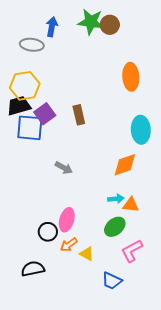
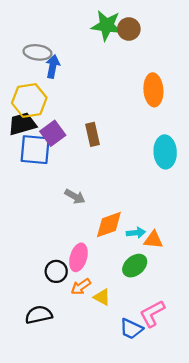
blue arrow: (52, 27) -> (53, 66), moved
orange diamond: (125, 165) -> (109, 225), moved
pink L-shape: (132, 251) -> (152, 314), moved

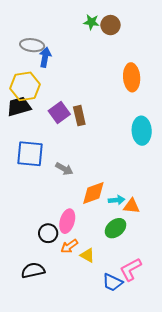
green star: (107, 25) -> (91, 22), size x0.6
purple square: (53, 133) -> (59, 113), moved
blue square: (35, 150) -> (30, 154), moved

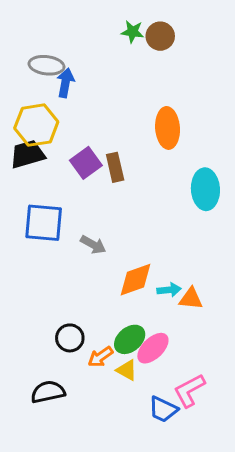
orange ellipse: (132, 77) -> (168, 128), moved
pink ellipse: (67, 221) -> (153, 348), moved, turned 30
green ellipse: (116, 228) -> (130, 339), moved

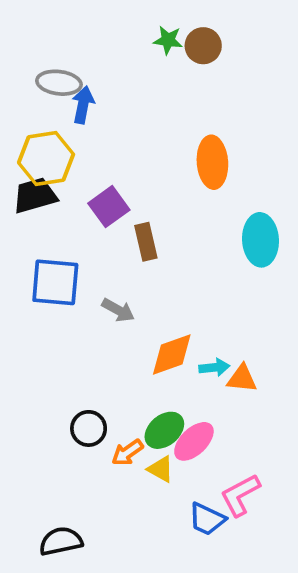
brown rectangle: (115, 167) -> (146, 242), moved
black semicircle: (48, 392) -> (61, 541), moved

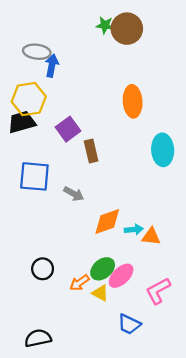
brown circle: (203, 46) -> (127, 29), size x1.4
black circle: (89, 428) -> (43, 269), moved
pink L-shape: (240, 495) -> (158, 291), moved

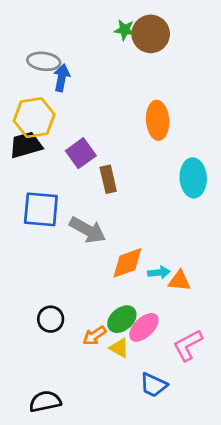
gray arrow: (74, 194) -> (88, 230), size x1.5

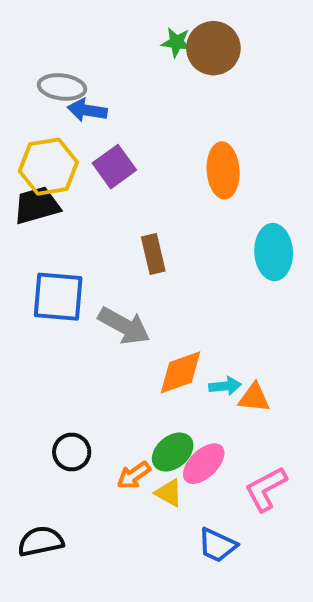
blue arrow: (62, 78) -> (87, 110), turned -92
purple square: (81, 153) -> (114, 167), moved
black semicircle: (45, 401) -> (41, 541), moved

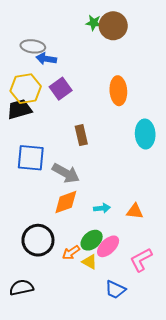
orange diamond: (180, 372) -> (66, 202), moved
cyan arrow: (225, 386) -> (102, 208), moved
black circle: (72, 452) -> (38, 240), size x1.6

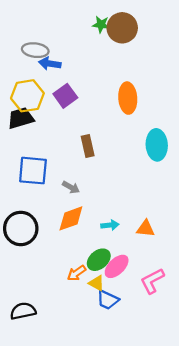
gray arrow: (66, 173) -> (71, 187), size x0.6
black circle: (38, 240) -> (21, 228), moved
blue trapezoid: (115, 290) -> (108, 300), moved

